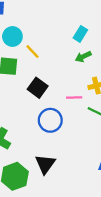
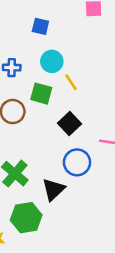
black triangle: (45, 164) -> (54, 189), moved

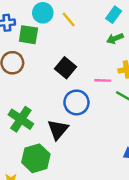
yellow line: (71, 82) -> (69, 20), moved
green square: (41, 94) -> (28, 35), moved

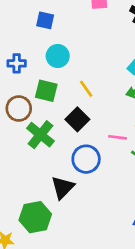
yellow line: (69, 20) -> (86, 89), moved
green square: (28, 35) -> (46, 91), moved
green cross: (21, 119) -> (40, 135), moved

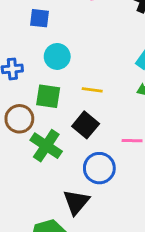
yellow line: (86, 89) -> (92, 90), turned -42

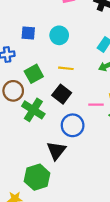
blue square: (40, 18) -> (28, 33), moved
cyan circle: (57, 56) -> (59, 35), moved
green square: (48, 96) -> (34, 74), turned -36

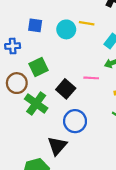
yellow line: (66, 68) -> (87, 23), moved
pink line: (96, 105) -> (91, 78), moved

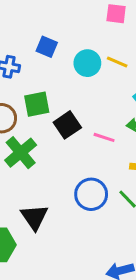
black square: (66, 89) -> (67, 125), moved
blue circle: (75, 121) -> (91, 194), moved
black triangle: (57, 146) -> (34, 217), turned -30

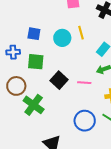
yellow line: (117, 62) -> (81, 33), turned 64
green square: (37, 104) -> (36, 62), moved, turned 30

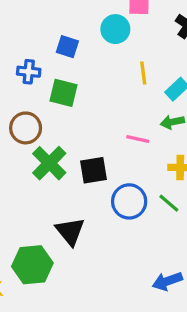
yellow line: (81, 33) -> (143, 73), moved
cyan circle: (62, 38) -> (115, 29), moved
black square: (59, 80) -> (94, 170), moved, turned 30

